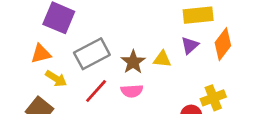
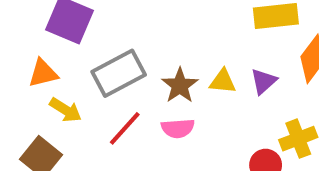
purple triangle: (190, 45) -> (264, 81), moved

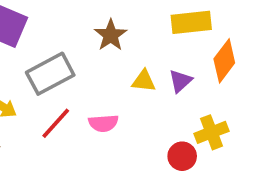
brown star: (180, 85) -> (111, 35), moved

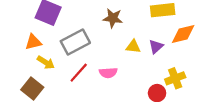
brown star: (111, 35) -> (113, 18), turned -30
orange diamond: (224, 61) -> (183, 34), turned 40

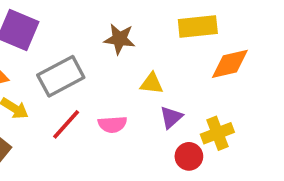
purple triangle: (156, 47) -> (171, 117), moved

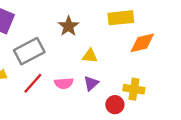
brown star: (120, 39) -> (69, 26), turned 30
purple triangle: (171, 117) -> (91, 83), moved
yellow cross: (217, 133) -> (134, 89), turned 30

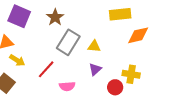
brown star: (69, 26) -> (55, 17), moved
gray rectangle: (29, 51) -> (68, 42), moved, turned -30
pink semicircle: (64, 83) -> (67, 86), moved

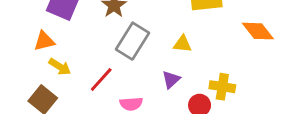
orange diamond: (138, 35) -> (258, 31), moved, turned 65
yellow triangle: (94, 46) -> (182, 44), moved

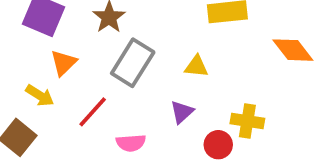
orange triangle: (44, 41) -> (64, 63), moved, turned -30

